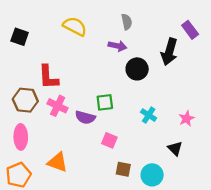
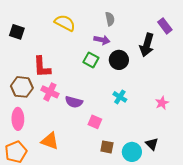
green square: (105, 102) -> (91, 60), moved, turned 35
cyan cross: (149, 115) -> (120, 97), moved
black triangle: (175, 148) -> (152, 144), moved

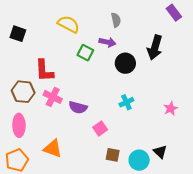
purple rectangle: (165, 26) -> (174, 13), moved
green square: (91, 60) -> (85, 53), moved
cyan cross: (120, 97) -> (126, 102), turned 32
pink square: (95, 122) -> (100, 129), turned 32

